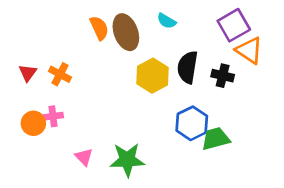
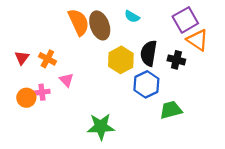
orange semicircle: (99, 28) -> (79, 22), size x1.4
blue hexagon: (192, 123) -> (146, 84), moved
pink triangle: (84, 157) -> (66, 80), moved

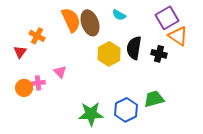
orange cross: (47, 59) -> (37, 36), moved
blue hexagon: (146, 84) -> (126, 110), moved

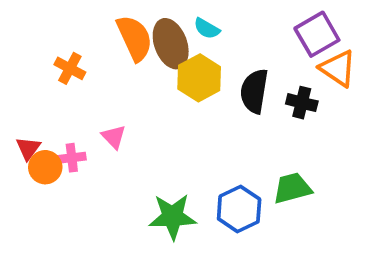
cyan semicircle: (119, 15) -> (207, 28), moved
red triangle: (20, 52) -> (28, 148), moved
yellow hexagon: (109, 54) -> (199, 78), moved

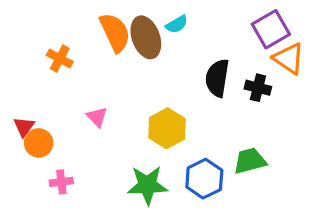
cyan semicircle: (207, 28) -> (177, 24), turned -60
yellow hexagon: (199, 78) -> (167, 128), moved
pink cross: (72, 158) -> (61, 182), moved

